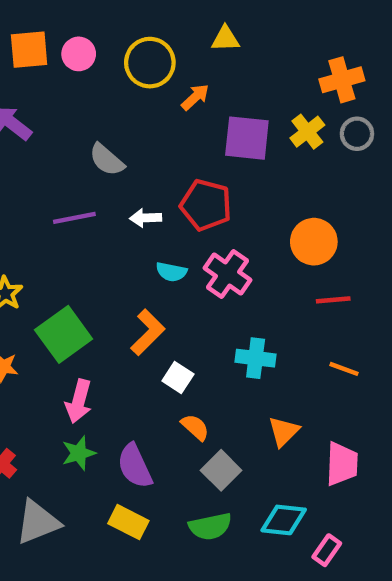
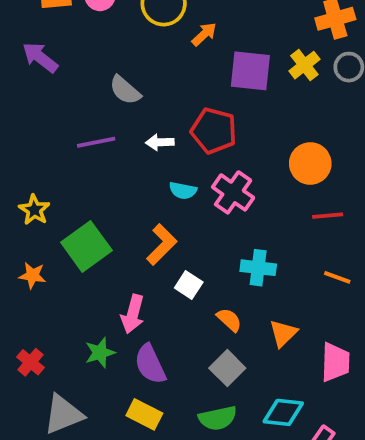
pink arrow: (79, 401) -> (133, 314), moved
orange semicircle: (195, 427) -> (229, 320), moved

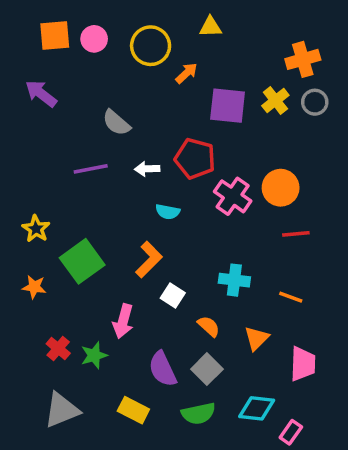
pink cross: (233, 192) -> (233, 196), moved
orange line: (337, 277) -> (291, 297), moved
red cross: (30, 362) -> (58, 349), moved
purple semicircle: (150, 364) -> (163, 369), moved

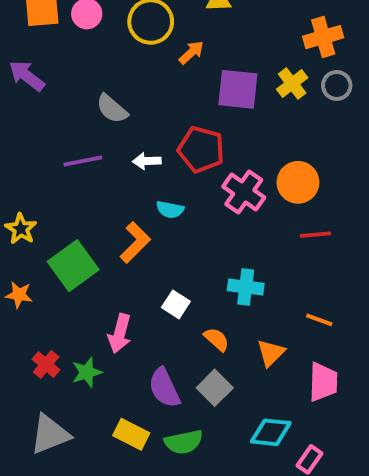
orange L-shape: (149, 260) -> (135, 242), moved
orange line: (291, 297) -> (319, 320), moved
green semicircle: (198, 414) -> (184, 442), moved

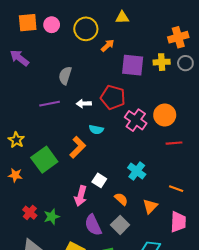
yellow cross: (292, 84) -> (162, 62), turned 35
gray semicircle: (112, 109) -> (65, 76), turned 66
cyan cross: (246, 287) -> (137, 171), turned 30
pink arrow: (120, 333) -> (81, 196), moved

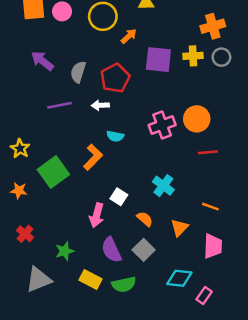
purple arrow: (19, 58) -> (42, 61), moved
red pentagon: (113, 97) -> (115, 78), moved, turned 30
pink cross: (136, 120) -> (162, 125), turned 35
red cross: (30, 213) -> (25, 234), moved
green star: (52, 217) -> (65, 251), moved

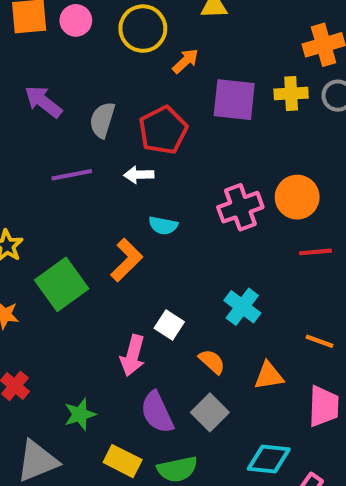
orange triangle: (179, 228) -> (269, 376), turned 36

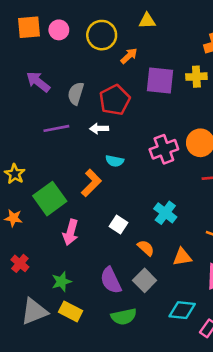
pink arrow: (133, 355) -> (71, 232), moved
yellow rectangle: (123, 461) -> (71, 311), moved

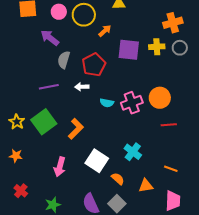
pink circle: (59, 30) -> (59, 12), moved
purple arrow: (38, 82) -> (50, 38), moved
cyan semicircle: (115, 161) -> (107, 103), moved
green square: (50, 199) -> (44, 122), moved
white square: (119, 225) -> (97, 161), size x1.6

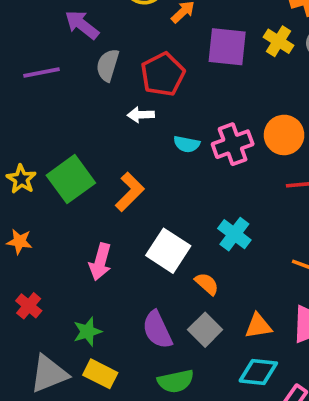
yellow cross: (157, 47) -> (279, 41), turned 35
purple line: (49, 87) -> (41, 72), moved
orange triangle: (146, 186) -> (258, 326), moved

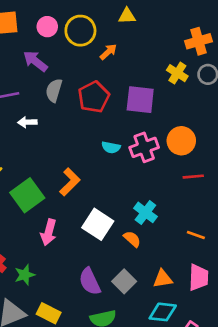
purple square: (227, 47) -> (140, 100), moved
white arrow: (141, 115) -> (27, 122), moved
green square: (71, 179) -> (27, 195), moved
orange semicircle: (207, 284) -> (132, 239), moved
green star: (87, 332) -> (25, 275), moved

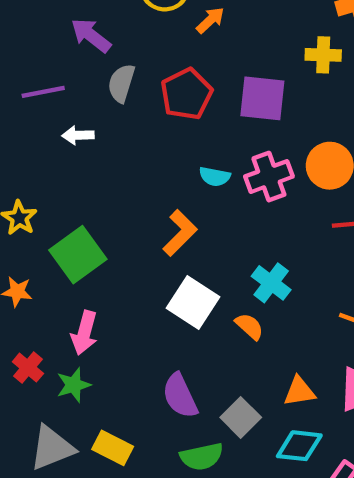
yellow cross: (177, 73) -> (323, 55), turned -30
orange L-shape: (70, 182) -> (180, 233), moved
pink arrow: (49, 232) -> (84, 333), moved
gray square: (124, 281) -> (241, 417), moved

